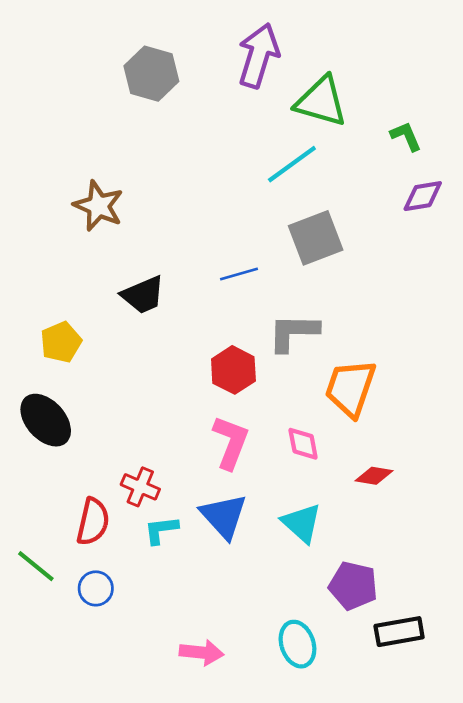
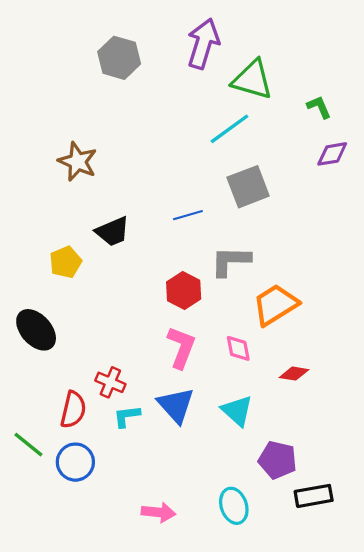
yellow pentagon: (61, 342) -> (66, 262), moved
orange trapezoid: (350, 388) -> (275, 305), turned 39
blue circle: (96, 588) -> (75, 462), size x1.4

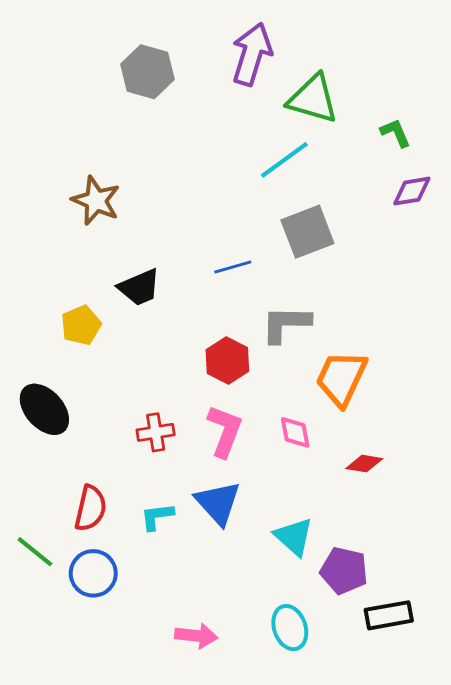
orange trapezoid: (275, 305) -> (341, 378), turned -33
red cross: (110, 382) -> (156, 432), moved, turned -32
cyan triangle: (237, 411) -> (294, 537), moved

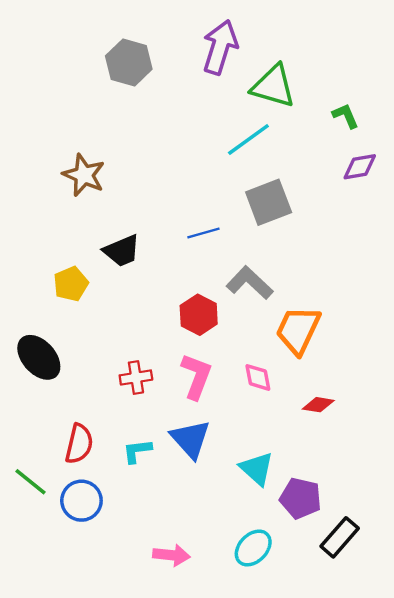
gray L-shape: (286, 324) -> (250, 283), turned 42
black rectangle: (389, 615) -> (340, 537), turned -39
cyan ellipse: (290, 628) -> (253, 548), turned 63

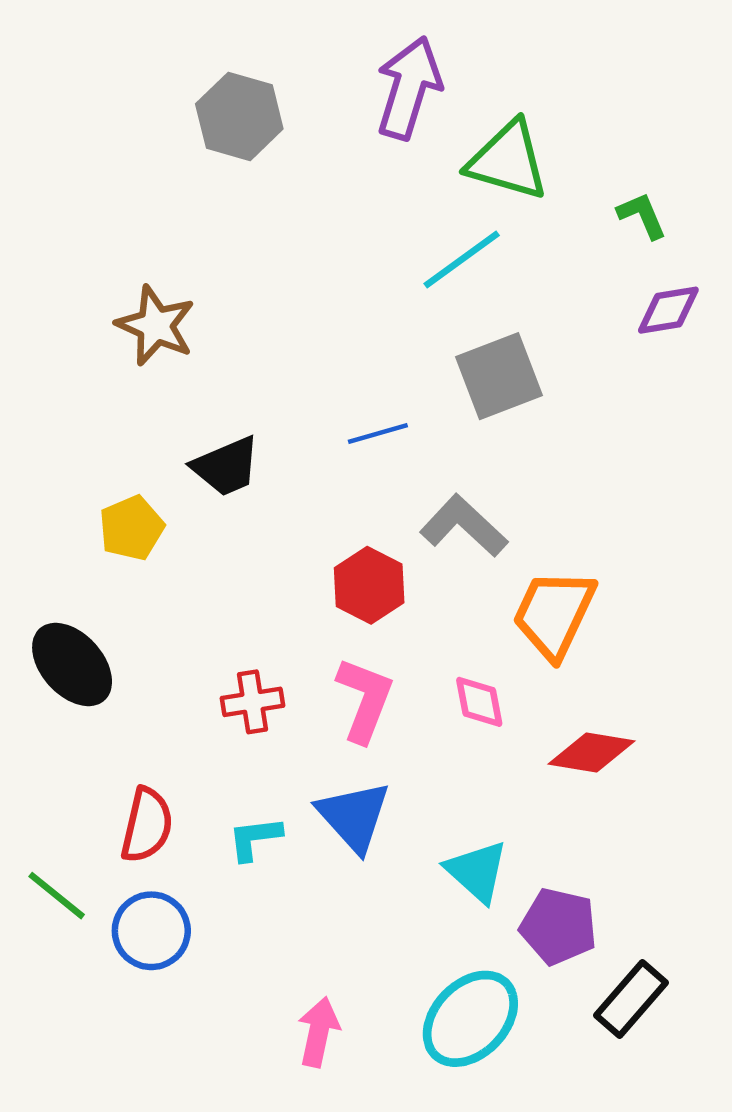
red diamond: (318, 405) -> (591, 753), size x1.4
cyan ellipse: (253, 548) -> (470, 1019), size x1.4
pink arrow: (171, 555) -> (319, 1032), turned -84

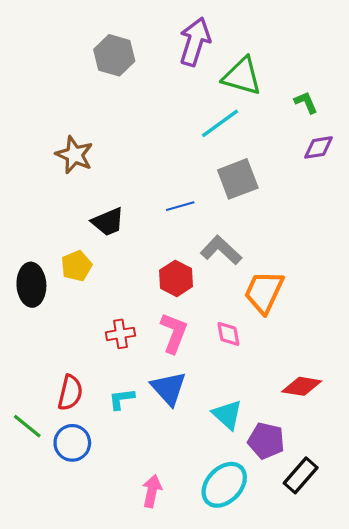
yellow pentagon: (131, 528) -> (76, 266), moved
black ellipse: (72, 664) -> (31, 285), moved, turned 39
red diamond: (591, 753) -> (302, 386), moved

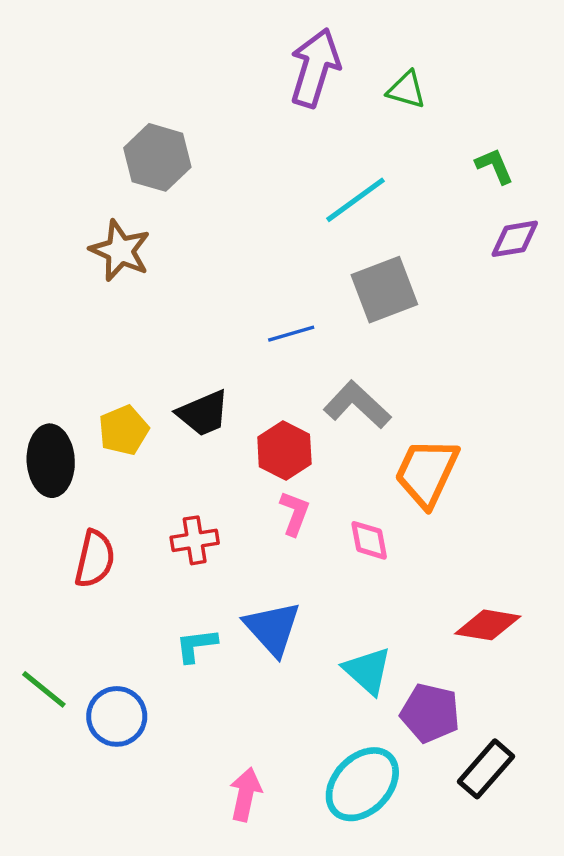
gray hexagon: (114, 55) -> (157, 157), moved
green triangle: (242, 76) -> (406, 90), moved, size x0.6
black trapezoid: (108, 222) -> (203, 413), moved
pink L-shape: (174, 333) -> (295, 513), moved, size x0.7
red semicircle: (70, 393) -> (95, 559), moved

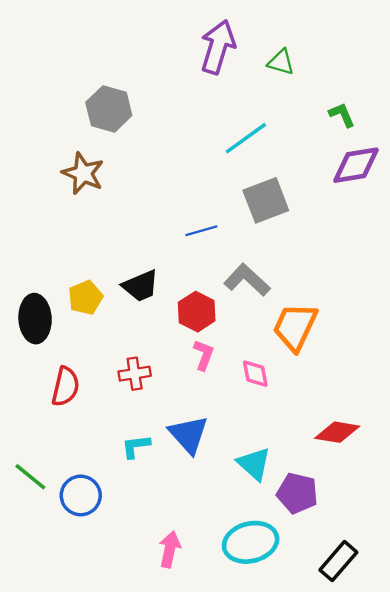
purple diamond: (515, 239) -> (356, 165), size x1.4
black rectangle: (486, 769) -> (338, 561), moved
cyan ellipse: (362, 784) -> (251, 542), turned 32

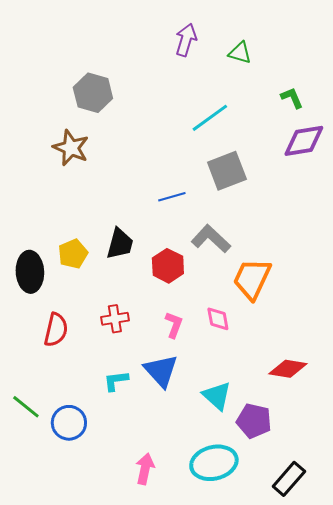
purple arrow: (218, 47) -> (186, 40), size x0.7
black trapezoid: (140, 286) -> (120, 244), turned -52
pink L-shape: (204, 355) -> (174, 325), moved

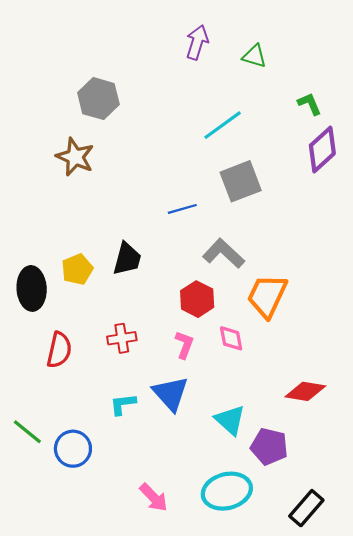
purple diamond: (304, 141) -> (322, 149), turned -33
red hexagon: (168, 266) -> (197, 299), moved
pink arrow: (145, 469) -> (154, 497), turned 124

